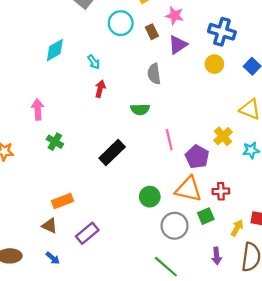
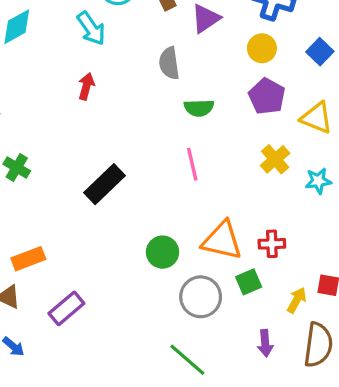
cyan arrow: (94, 62) -> (91, 28), moved, size x1.5
green semicircle: (140, 109) -> (199, 108), moved
purple pentagon: (197, 157) -> (267, 96), moved

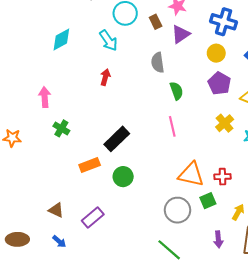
green semicircle: (199, 108) -> (176, 91), turned -108
green circle: (163, 252) -> (123, 177), moved
orange rectangle: (28, 259) -> (90, 165), moved

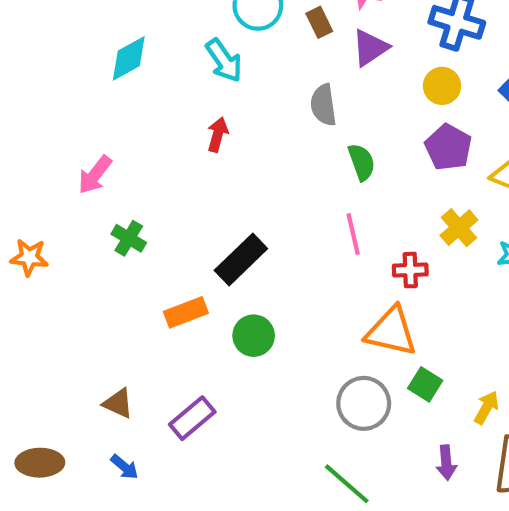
pink arrow: (45, 97) -> (95, 175), turned -138
red cross: (222, 177) -> (410, 270), moved
green square: (208, 201) -> (425, 384), turned -35

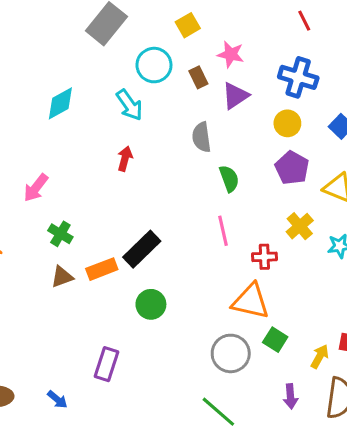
orange rectangle: (186, 312) -> (102, 269), moved
brown triangle: (118, 403) -> (62, 277), moved, turned -45
purple rectangle: (192, 418) -> (106, 364), turned -32

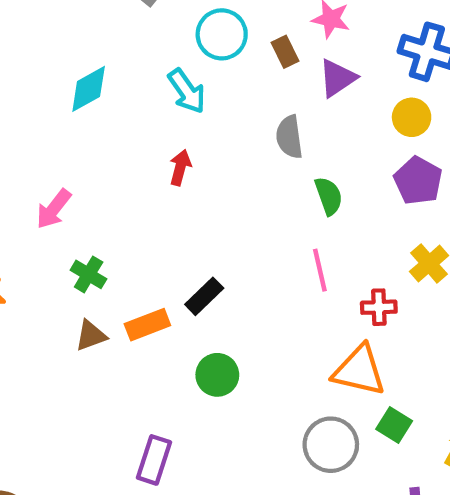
black rectangle: (142, 249) -> (204, 296), size x0.7

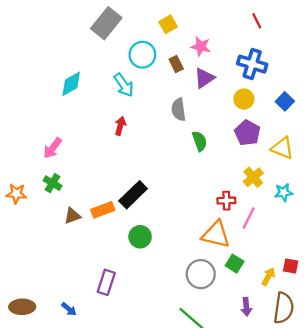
pink line: (320, 270) -> (249, 218), moved, turned 40
green cross: (89, 274) -> (53, 183), moved
black rectangle: (204, 296) -> (133, 195), size x1.4

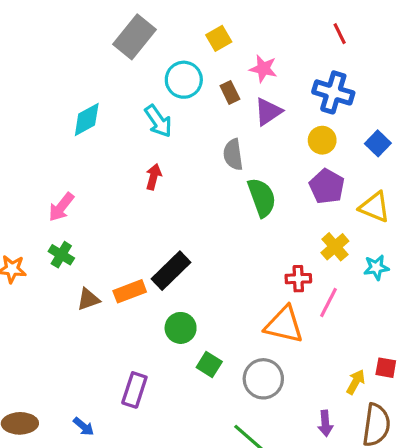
green semicircle: (200, 141) -> (262, 197), size x1.4
green square: (235, 264) -> (209, 365), moved

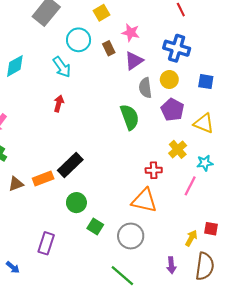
blue square: (378, 143) -> (206, 82), turned -35
gray semicircle: (233, 155) -> (145, 88), moved
pink line: (329, 302) -> (190, 186), moved

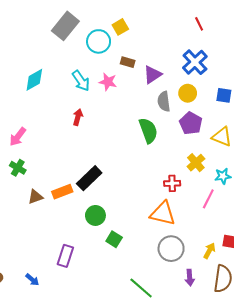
pink star: (131, 33) -> (108, 82), moved
cyan circle: (79, 40) -> (99, 41), moved
brown rectangle: (109, 48) -> (128, 62), turned -48
blue cross: (177, 48) -> (195, 62), turned 30
gray circle: (131, 236) -> (171, 249), moved

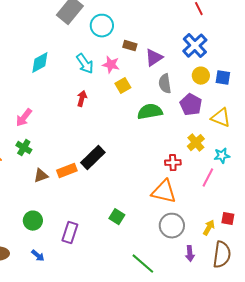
yellow square: (120, 27) -> (123, 86), moved
yellow circle: (188, 93) -> (201, 76), moved
green semicircle: (148, 131) -> (150, 112), turned -80
green circle: (95, 215) -> (33, 221), moved

